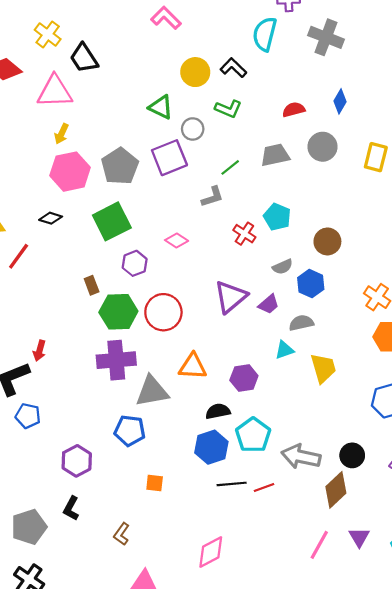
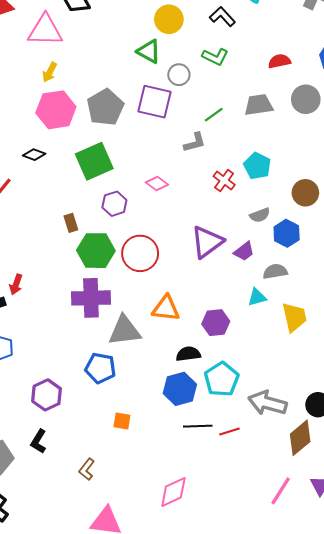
yellow circle: (195, 72) -> (169, 19), moved
purple square: (169, 158) -> (155, 102), turned 32

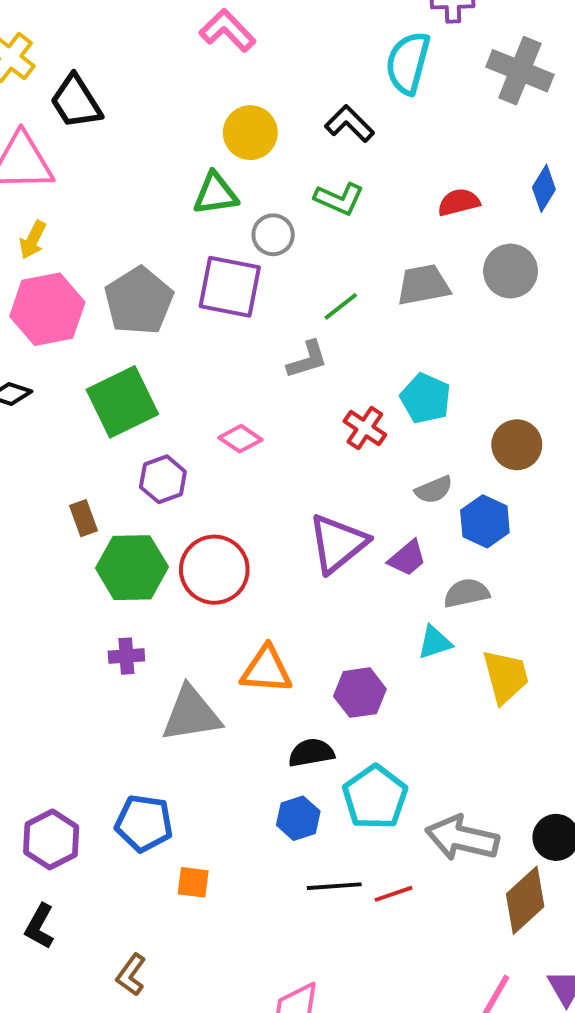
green triangle: (149, 51) -> (215, 194), turned -35
purple cross: (91, 298) -> (126, 656), size x0.5
blue pentagon: (100, 368) -> (144, 823), moved
blue hexagon: (180, 389) -> (298, 818), size x0.7

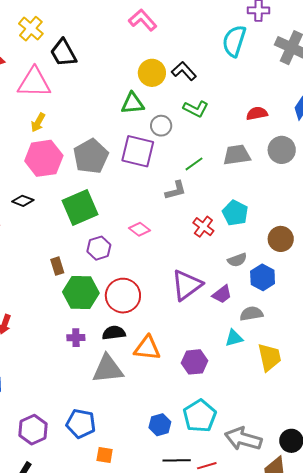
black L-shape: (349, 124) -> (184, 71), moved
black semicircle: (311, 753) -> (114, 333), moved

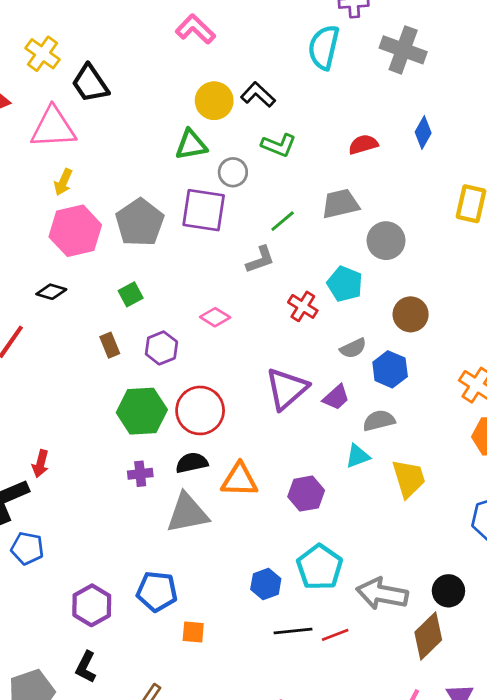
gray circle: (282, 150) -> (386, 241), moved
green square: (80, 208) -> (131, 294), size x0.5
brown rectangle: (57, 266) -> (110, 345), moved

